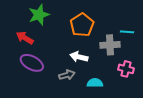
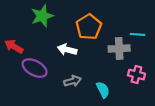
red arrow: (25, 38) -> (14, 46), moved
white arrow: (79, 57) -> (67, 50), moved
cyan semicircle: (95, 83) -> (103, 90), turned 63

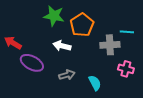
green star: (42, 16) -> (54, 16), moved, turned 30

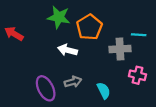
red arrow: (13, 43) -> (14, 34), moved
purple ellipse: (32, 63) -> (46, 88), moved, turned 35

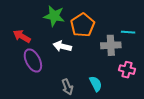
red arrow: (14, 34) -> (22, 36), moved
gray arrow: (73, 82) -> (67, 87), moved, turned 84
purple ellipse: (46, 88) -> (33, 60), moved

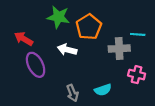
cyan semicircle: (96, 84) -> (103, 90), turned 98

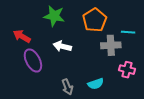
orange pentagon: (89, 27) -> (95, 20), moved

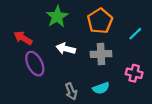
green star: (54, 16) -> (57, 17), turned 30
cyan line: (128, 32) -> (135, 34), turned -48
gray cross: (111, 45) -> (101, 54), moved

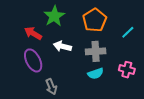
red arrow: (23, 38) -> (33, 33), moved
cyan semicircle: (101, 88) -> (96, 74), moved
gray arrow: (71, 91) -> (51, 87), moved

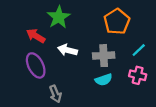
orange pentagon: (95, 20) -> (117, 22), moved
cyan line: (128, 32) -> (139, 50), moved

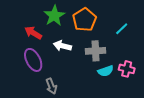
orange pentagon: (117, 22) -> (84, 20), moved
cyan line: (139, 50) -> (122, 29), moved
cyan semicircle: (104, 80) -> (106, 71), moved

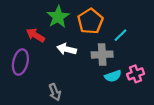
cyan line: (122, 29) -> (120, 35), moved
purple ellipse: (33, 60) -> (20, 62), moved, turned 40
pink cross: (127, 69) -> (136, 74), turned -35

